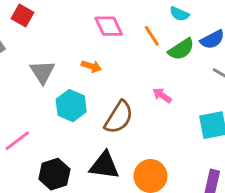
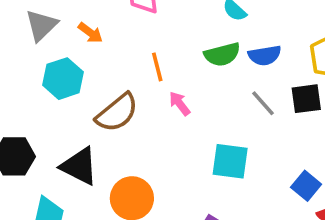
orange line: (152, 36) -> (157, 67), moved
orange arrow: (91, 66) -> (90, 33), moved

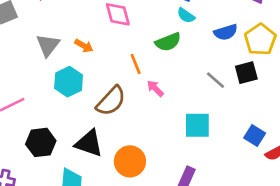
green semicircle: (222, 54) -> (168, 42), moved
blue semicircle: (265, 55) -> (226, 32), moved

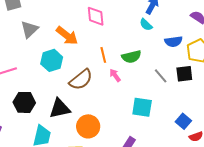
green semicircle: (168, 42) -> (131, 57), moved
gray triangle: (48, 45) -> (30, 29), moved
orange arrow: (84, 46) -> (67, 36), size x1.6
black triangle: (89, 143) -> (60, 108), turned -40

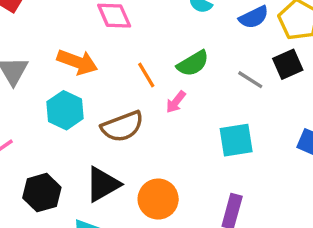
pink arrow: (115, 75) -> (176, 102), turned -88
brown semicircle: (81, 80) -> (122, 126), turned 35

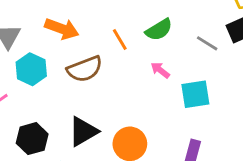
pink arrow: (176, 102) -> (160, 70), moved, turned 90
cyan hexagon: (65, 110) -> (31, 69), moved
brown semicircle: (122, 126) -> (85, 69), moved

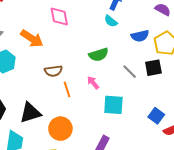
orange line: (120, 40) -> (67, 89), moved
brown semicircle: (85, 69) -> (53, 71), moved, size x0.7

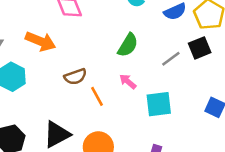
green semicircle: (99, 55) -> (128, 45), turned -30
gray line: (130, 72) -> (171, 59), turned -70

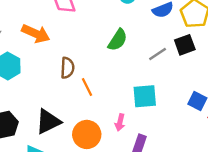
brown semicircle: (75, 77) -> (67, 68), turned -70
pink arrow: (128, 81) -> (120, 122), moved, turned -119

